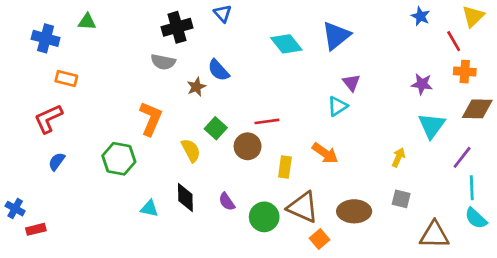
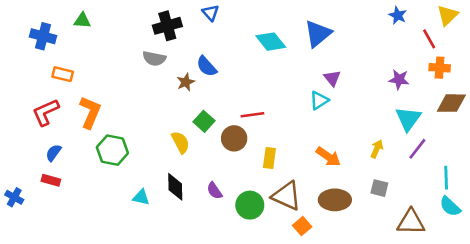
orange L-shape: (151, 119) -> (90, 112), moved
orange arrow: (325, 153) -> (328, 157), moved
purple line: (462, 157) -> (417, 149), moved
red rectangle: (36, 229) -> (51, 180), moved, turned 30

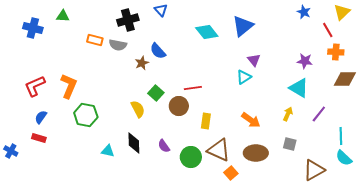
orange rectangle: (63, 74) -> (95, 40), moved
cyan triangle: (408, 119) -> (299, 88), moved, turned -35
brown triangle: (411, 222) -> (314, 170), turned -30

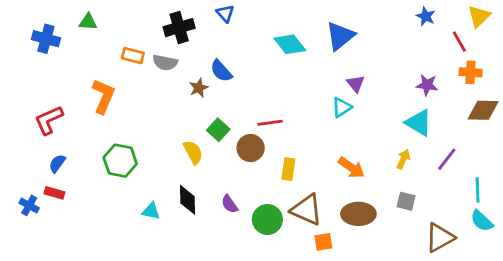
orange L-shape: (69, 86) -> (103, 96), moved
blue cross: (11, 151) -> (29, 205), moved
orange square: (231, 173) -> (323, 242), turned 32

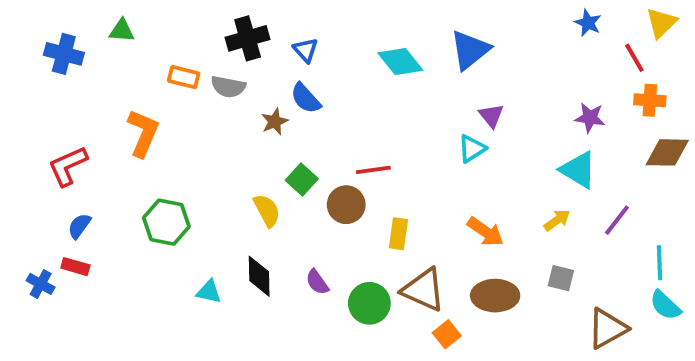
blue triangle: (225, 13) -> (306, 50), moved
yellow arrow: (403, 159) -> (557, 220), turned 30
orange square: (323, 242) -> (447, 334), turned -30

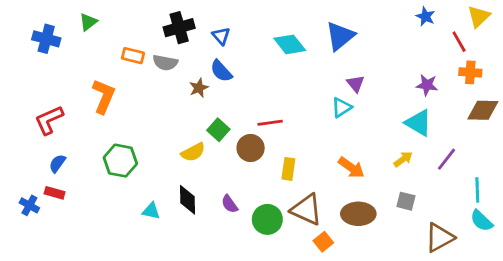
green triangle: (122, 31) -> (88, 22), turned -42
yellow semicircle: (267, 210) -> (193, 152), turned 90

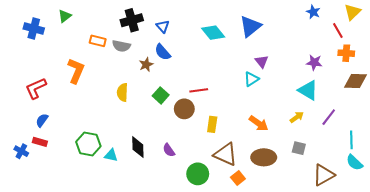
yellow semicircle: (193, 152) -> (122, 92), moved, turned 120
green hexagon: (120, 161) -> (88, 144), moved
green circle: (267, 219) -> (198, 174), moved

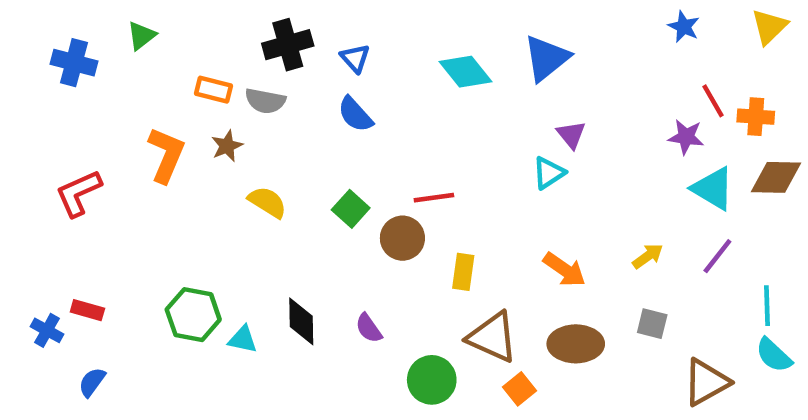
red line: (338, 31) -> (713, 101), moved
brown star: (146, 65) -> (227, 146), moved
cyan triangle: (308, 90) -> (713, 189), moved
yellow semicircle: (122, 92) -> (267, 202), turned 120
blue semicircle: (42, 120) -> (92, 382), moved

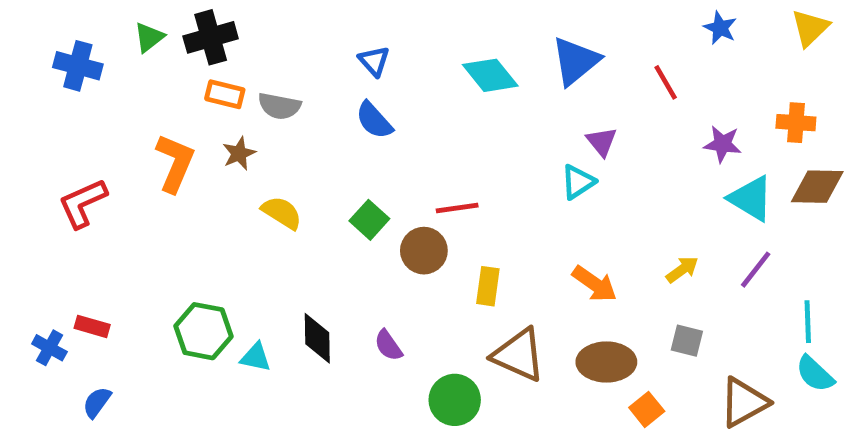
black cross: (288, 45) -> (211, 37), moved
red line: (713, 101) -> (666, 82), moved
orange square: (519, 389) -> (647, 409), moved

